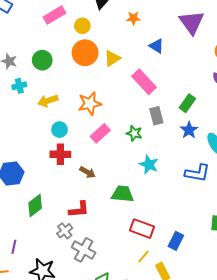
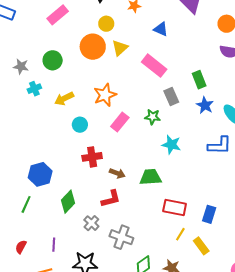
yellow circle: (82, 26) -> (106, 24), moved
green rectangle: (187, 103) -> (199, 80), turned -48
red cross: (60, 154) -> (92, 157), moved
brown arrow: (88, 172) -> (117, 173), moved
gray cross: (65, 231) -> (91, 223), moved

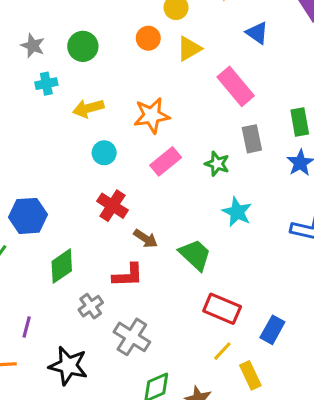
orange circle: (93, 47) -> (148, 38), size x0.6
red cross: (92, 157) -> (112, 206), turned 30
green trapezoid: (151, 177) -> (195, 255), turned 35

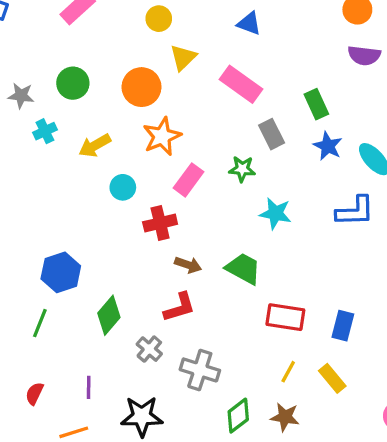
orange circle: (148, 38) -> (142, 87), moved, size x1.5
red cross: (112, 206) -> (160, 223), moved, turned -32
yellow line: (222, 351) -> (288, 372), moved

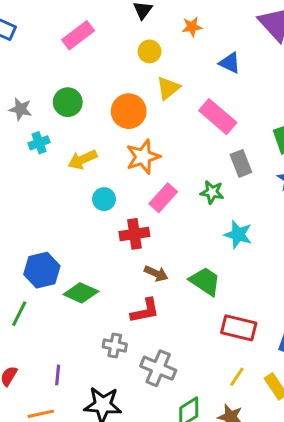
green diamond: (109, 315) -> (81, 293), moved, turned 68
gray cross: (149, 349) -> (115, 345), turned -35

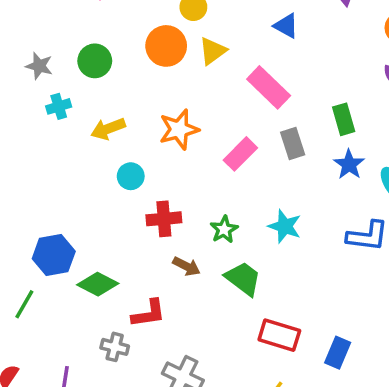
orange circle: (129, 111) -> (166, 46), moved
green star: (212, 192) -> (224, 229), moved, turned 30
pink rectangle: (163, 198) -> (240, 154), moved
red L-shape: (145, 311) -> (149, 313), moved
gray cross: (115, 345) -> (115, 347), moved

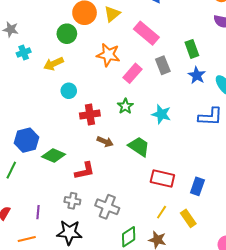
green circle: (95, 61) -> (67, 34), moved
orange star: (179, 129) -> (108, 55), moved, turned 30
green star: (224, 229) -> (125, 106), moved
gray cross: (115, 347) -> (72, 201), moved

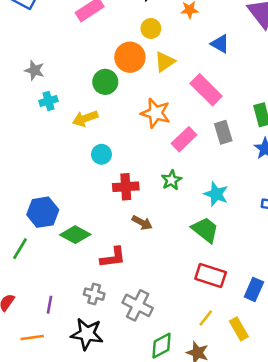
green trapezoid: (139, 147) -> (205, 230), moved

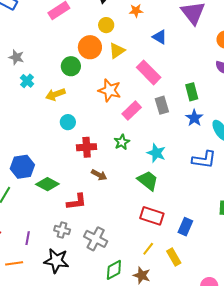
cyan cross: (48, 101) -> (27, 81), turned -32

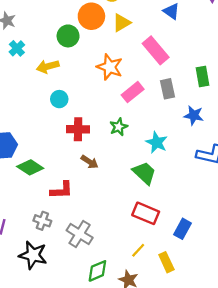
blue star: (194, 118) -> (194, 115), moved, turned -30

